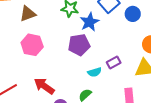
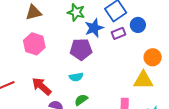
purple rectangle: (114, 63) -> (119, 33), moved
cyan semicircle: (95, 72) -> (76, 77), moved

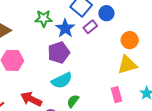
cyan semicircle: (76, 77) -> (62, 80), size x1.5

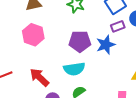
blue star: (65, 28) -> (106, 45), moved

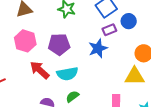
purple pentagon: (80, 41) -> (59, 44), moved
red arrow: (39, 77) -> (40, 70), moved

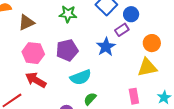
purple rectangle: (109, 30) -> (122, 30), moved
red arrow: (40, 70) -> (36, 80), moved

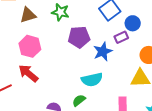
green star: (68, 14) -> (60, 12), moved
purple pentagon: (67, 50) -> (79, 37), moved
cyan semicircle: (81, 77) -> (92, 80), moved

